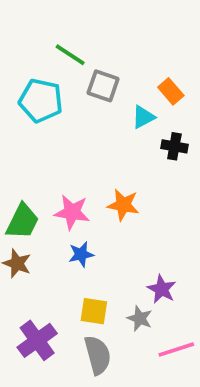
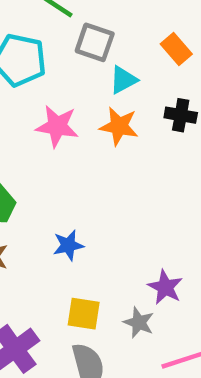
cyan triangle: (143, 117) -> (123, 80), moved
orange star: (123, 205) -> (119, 126), moved
pink star: (72, 212) -> (57, 126), moved

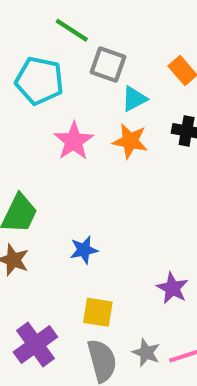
pink star: (57, 126) -> (74, 141), turned 30
gray star: (139, 322) -> (146, 353), moved

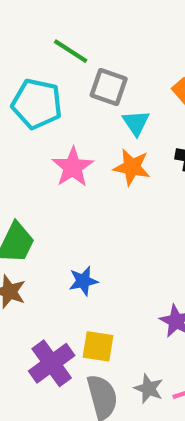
cyan triangle: (134, 99) -> (136, 123), turned -36
purple cross: (35, 345) -> (52, 363), moved

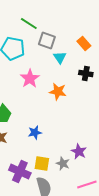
orange star: (132, 167) -> (58, 92), moved
purple cross: (52, 363) -> (20, 172), turned -30
gray star: (149, 389) -> (63, 164), moved

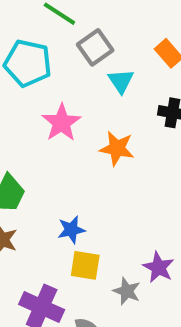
gray square: (47, 40) -> (95, 47), turned 36
yellow square: (42, 164) -> (85, 265), moved

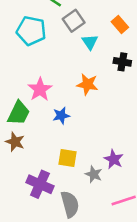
pink star: (61, 123) -> (40, 89), moved
blue star: (71, 230) -> (61, 116), moved

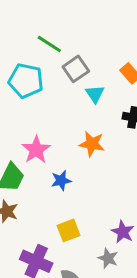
yellow square: (67, 158) -> (68, 230), turned -30
gray star: (94, 174) -> (108, 258), moved

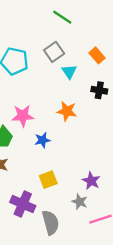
green line: (49, 44) -> (62, 17), moved
pink star: (36, 150) -> (23, 116), turned 30

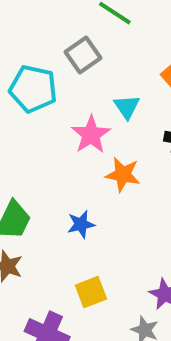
gray square: (54, 52) -> (83, 55), moved
pink star: (23, 116) -> (91, 135), moved, turned -30

